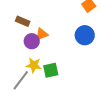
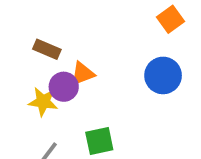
yellow star: (34, 65) -> (43, 102), moved

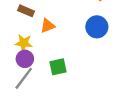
purple circle: (64, 87) -> (25, 59), moved

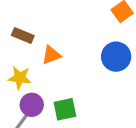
purple circle: (25, 59) -> (32, 105), moved

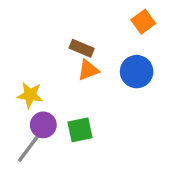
brown rectangle: (23, 36) -> (82, 48), moved
orange triangle: (51, 55) -> (88, 70), moved

